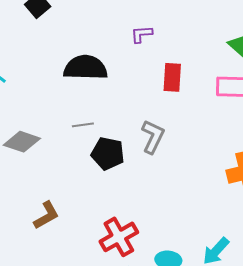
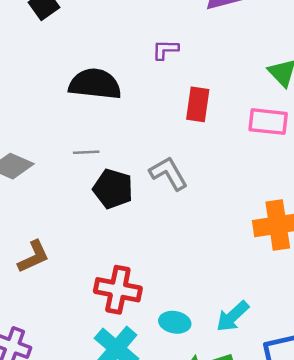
gray L-shape: (153, 137) -> (169, 173), turned -60
red cross: (119, 237) -> (118, 290), turned 36

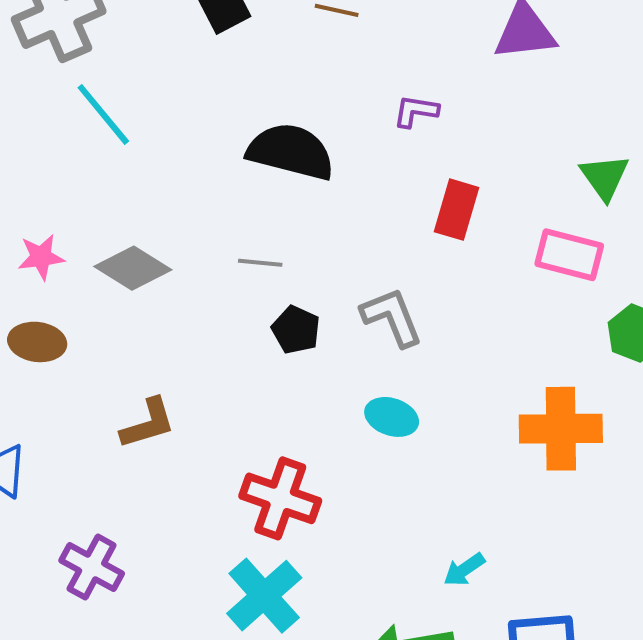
black pentagon: (113, 189) -> (296, 330), size x0.7
cyan arrow: (233, 316) -> (464, 570), size x0.7
cyan ellipse: (175, 322) -> (392, 417), moved

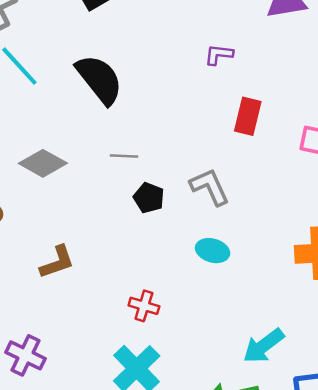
black semicircle: (291, 152) -> (99, 79), moved, turned 40
red cross: (280, 498) -> (144, 306), size x0.6
cyan arrow: (464, 570) -> (263, 346), size x1.6

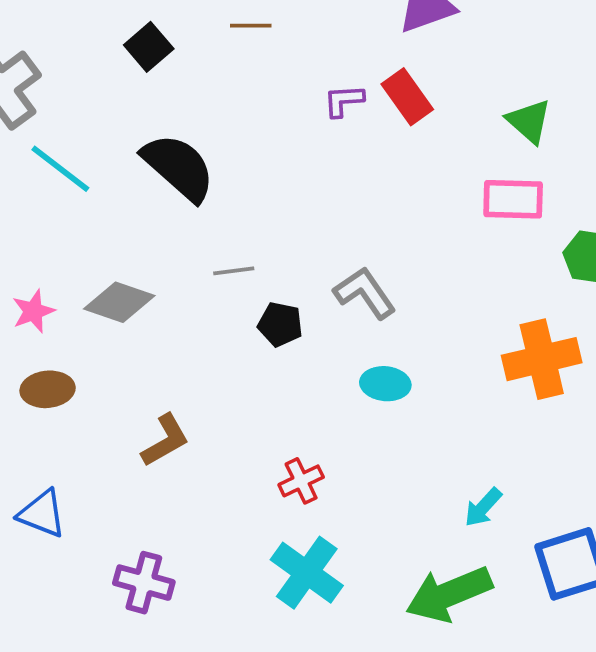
red rectangle: (248, 116) -> (407, 97), moved, turned -39
red cross: (144, 306) -> (301, 481), turned -32
cyan arrow: (263, 346) -> (483, 507), size x0.7

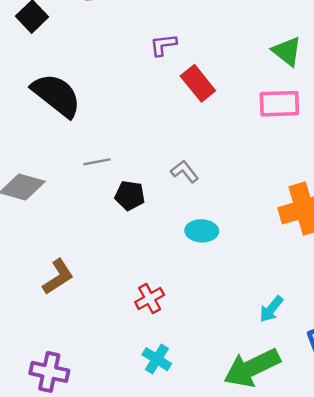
red rectangle: (407, 97) -> (198, 83), moved
gray L-shape: (365, 293) -> (185, 171), size x0.7
cyan cross: (307, 573) -> (157, 359), size x0.6

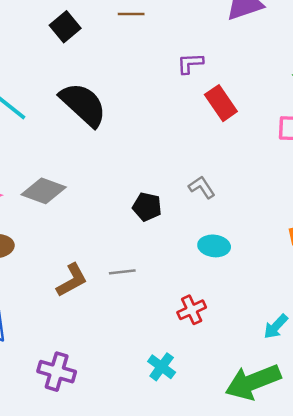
gray line: (97, 162) -> (122, 272), moved
red cross: (150, 298) -> (192, 310), moved

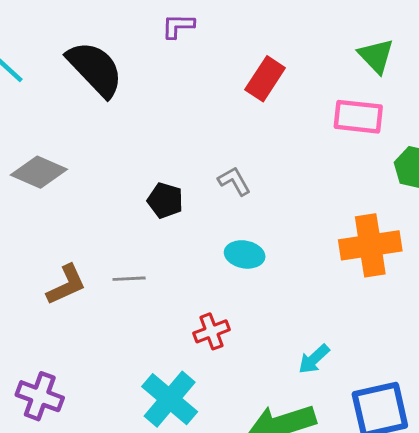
purple L-shape: (190, 63) -> (178, 26), moved
red rectangle: (221, 103) -> (265, 79), turned 64
cyan cross: (162, 367) -> (170, 399), size x1.6

